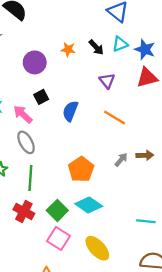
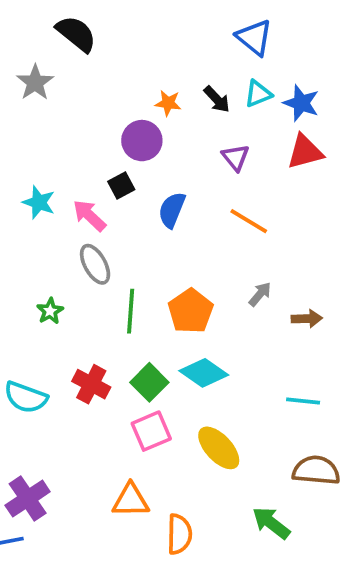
purple circle: (35, 62) -> (142, 141), moved
brown arrow: (145, 155) -> (307, 319), moved
green line: (30, 178) -> (131, 311), moved
pink square: (58, 238) -> (151, 431), turned 35

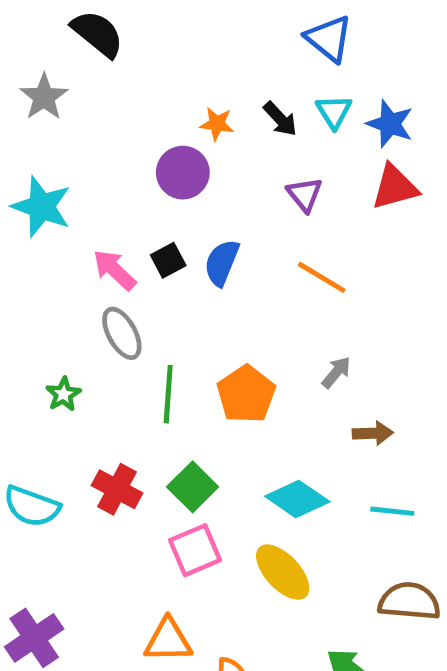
cyan triangle: (258, 94) -> (334, 112), turned -40
black square: (121, 186) -> (168, 260), moved
cyan star: (39, 202) -> (41, 207), moved, size x1.4
brown arrow: (307, 319) -> (373, 433), moved
cyan diamond: (204, 373) -> (297, 499), moved

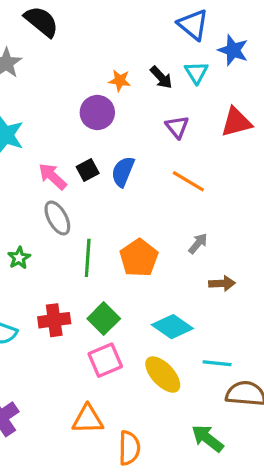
blue star: (390, 124) -> (233, 50), moved
red cross: (117, 489) -> (54, 320), turned -36
cyan line: (392, 511) -> (217, 363), moved

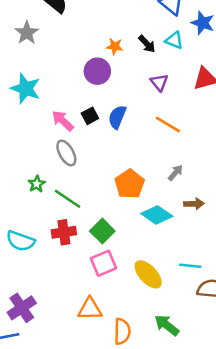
cyan triangle: (196, 73) -> (174, 40), turned -36
green line: (88, 258) -> (68, 199), moved, turned -60
cyan diamond: (172, 327) -> (157, 215), moved
green arrow: (208, 438) -> (167, 325), moved

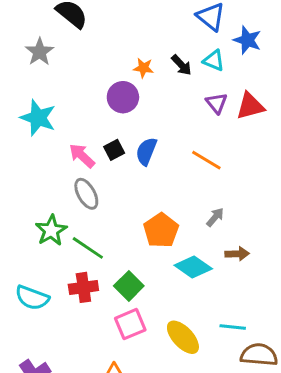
purple triangle: (159, 82) -> (217, 103), moved
green star: (37, 184) -> (51, 230), size x1.5

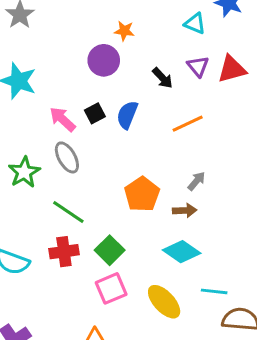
black arrow: (181, 65) -> (163, 78), moved
orange line: (206, 160) -> (188, 124), turned -56
green star: (51, 230) -> (24, 172), moved
brown arrow: (237, 254) -> (185, 210), moved
cyan diamond: (193, 267) -> (182, 252), moved

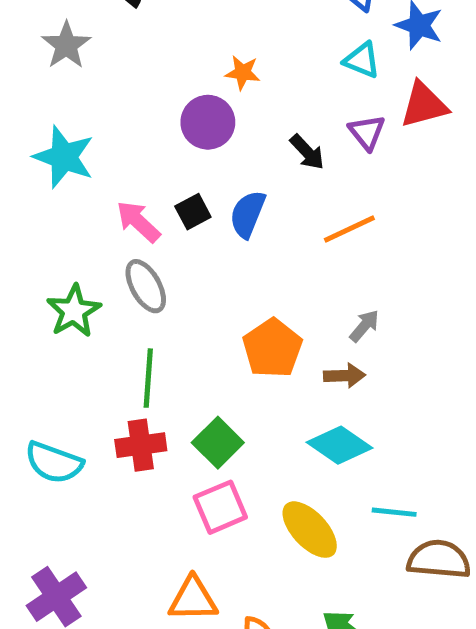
red triangle: (232, 69) -> (424, 105), moved
green line: (68, 212) -> (148, 378), turned 60

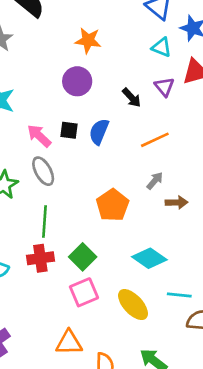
orange star: (243, 73) -> (88, 40), moved, size x1.4
black square: (193, 212) -> (69, 130), turned 36
gray arrow: (364, 326) -> (155, 181), moved
brown arrow: (344, 376) -> (177, 202), moved

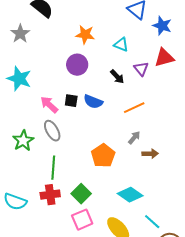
cyan triangle: (162, 47) -> (121, 45), moved
blue semicircle: (99, 132) -> (93, 102), turned -90
cyan line: (179, 295) -> (152, 222), turned 36

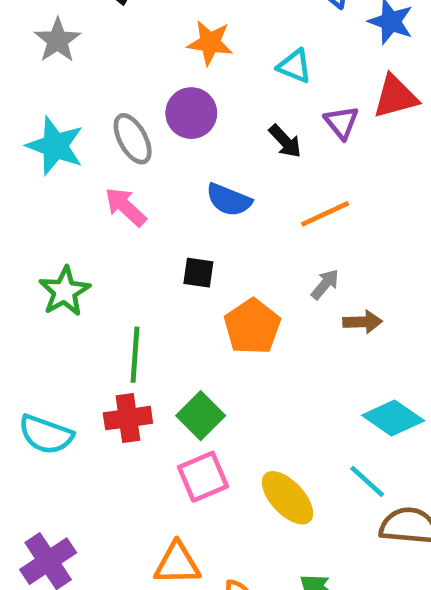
black square: (71, 101) -> (198, 273), moved
gray ellipse: (52, 131) -> (133, 139), moved
cyan diamond: (130, 195) -> (393, 418), moved

